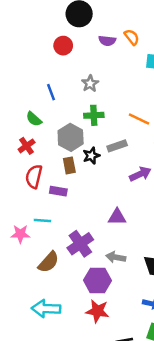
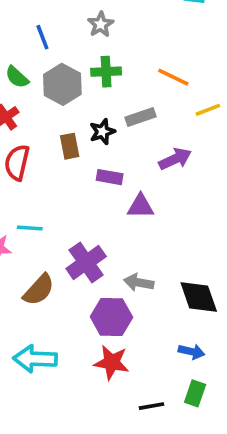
gray hexagon: (71, 137) -> (62, 84), moved
purple rectangle: (58, 191) -> (110, 177), moved
purple triangle: (117, 217) -> (141, 206), moved

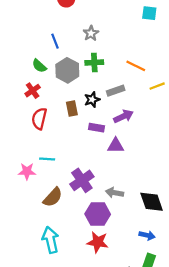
purple arrow: (175, 159) -> (123, 116), moved
cyan arrow: (35, 359) -> (51, 240), turned 75

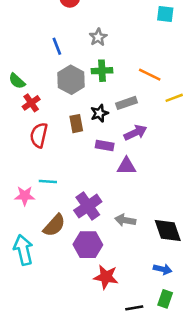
green semicircle: (39, 66) -> (17, 81), moved
purple hexagon: (98, 214) -> (88, 245), moved
cyan arrow: (51, 240) -> (23, 250), moved

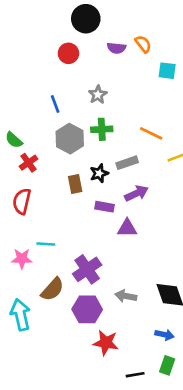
red semicircle: (39, 135) -> (22, 201), moved
gray arrow: (125, 220) -> (126, 296), moved

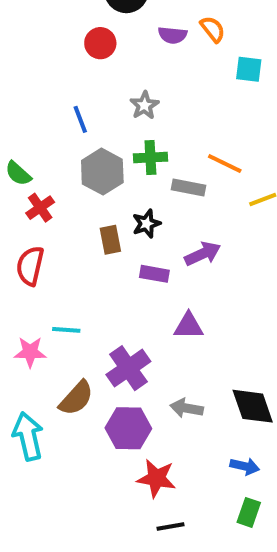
gray rectangle: (127, 163) -> (189, 188), moved, turned 30
purple triangle: (127, 228) -> (189, 326), moved
black line: (135, 375) -> (171, 526), moved

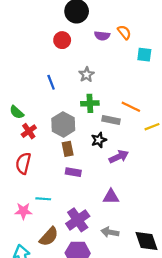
gray hexagon: (102, 172) -> (63, 124), moved
black star: (146, 224) -> (99, 140), moved
purple rectangle: (154, 274) -> (73, 172), moved
gray arrow: (187, 408) -> (110, 232), moved

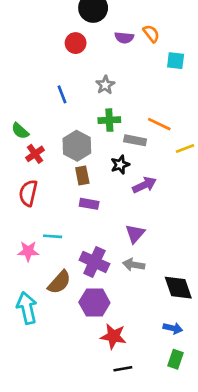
purple triangle: (111, 197) -> (135, 234), turned -49
purple cross: (78, 220) -> (94, 262), turned -30
gray arrow: (110, 232) -> (134, 265), moved

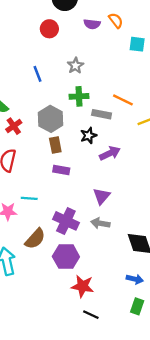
black line: (123, 369) -> (91, 315), turned 35

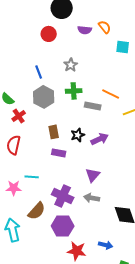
gray hexagon: (51, 119) -> (44, 97), moved
black star: (88, 136) -> (78, 135), moved
blue arrow: (135, 279) -> (106, 245), moved

